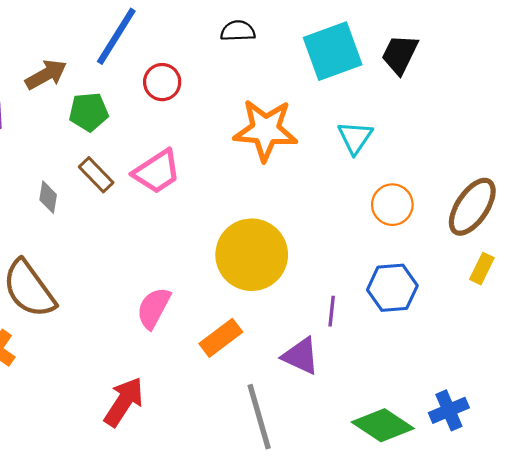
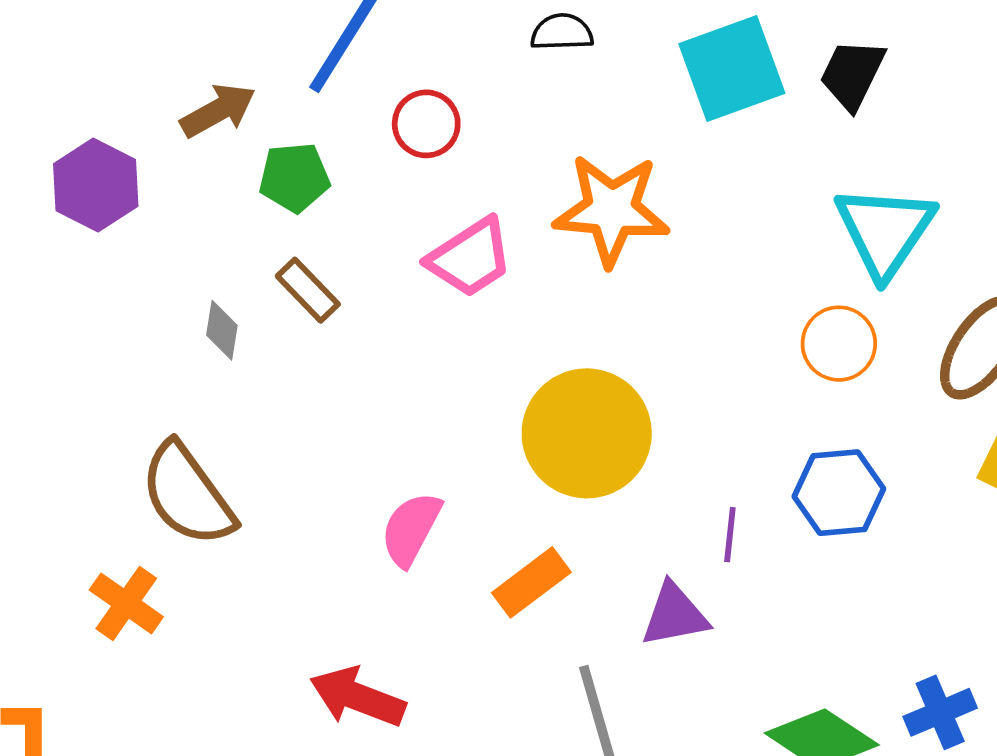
cyan triangle: (355, 137) -> (885, 231), moved, size x1.6
pink trapezoid: (157, 172) -> (470, 258), moved
purple triangle: (301, 356) -> (675, 615), turned -36
red arrow: (124, 402) -> (357, 697), turned -102

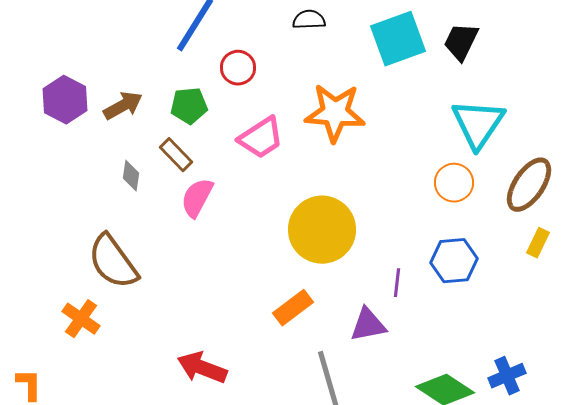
brown arrow: (218, 111) -> (123, 106), moved
green pentagon: (294, 177) -> (189, 106), moved
pink semicircle: (411, 529) -> (197, 198), moved

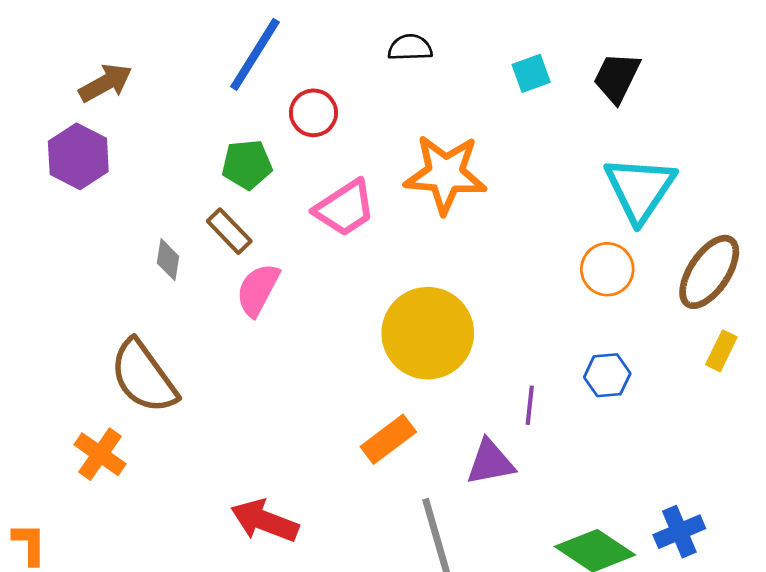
cyan square: (398, 39) -> (531, 73), size x0.5
brown arrow: (123, 106) -> (105, 83), moved
blue hexagon: (454, 261) -> (607, 375), size x0.7

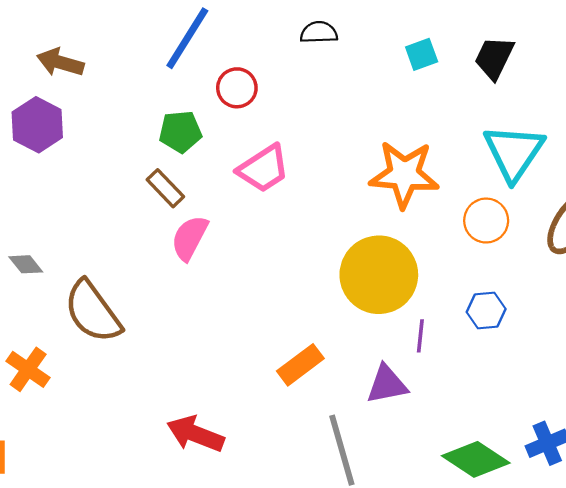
brown arrow: (105, 83) -> (60, 62), turned -135
orange star: (445, 174) -> (404, 174), moved
gray diamond: (168, 260) -> (26, 264), moved, turned -48
yellow circle: (428, 333) -> (379, 275), moved
orange cross: (100, 454) -> (28, 369), moved

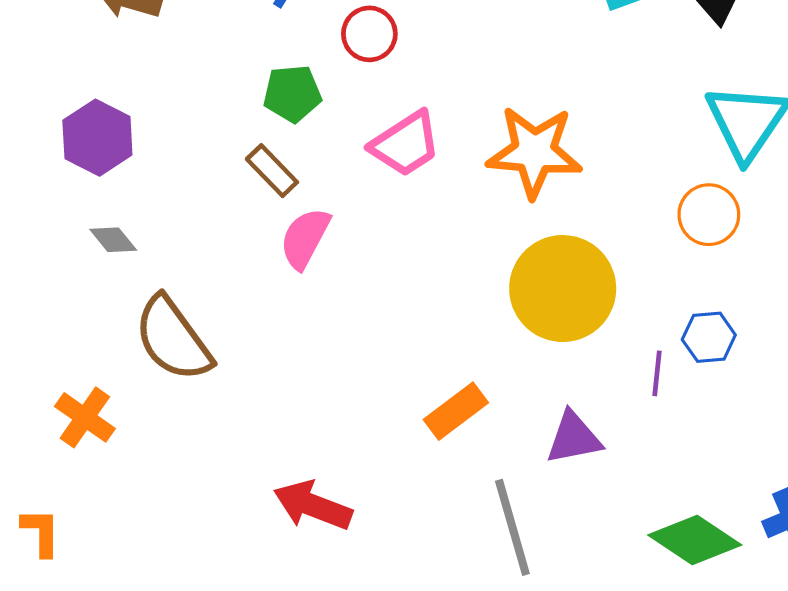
purple hexagon: (37, 125) -> (97, 138), moved
orange star: (404, 174) -> (534, 152), moved
gray diamond: (26, 264) -> (113, 240), moved
purple line: (420, 336) -> (657, 373), moved

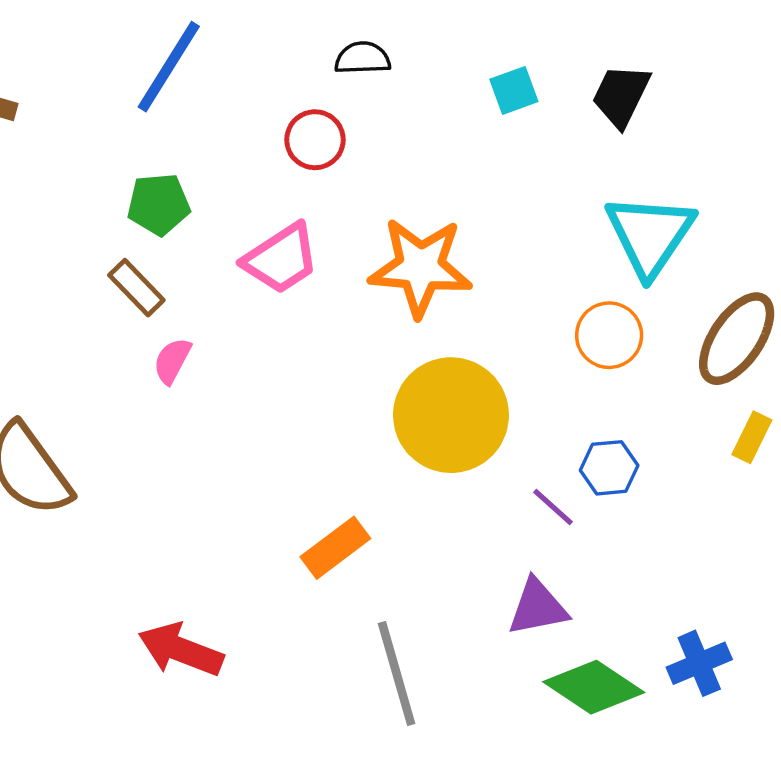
red circle: (369, 34) -> (315, 140), moved
pink semicircle: (305, 238) -> (172, 361), size x0.7
purple line: (657, 373) -> (553, 507), turned -54
purple triangle: (574, 438) -> (538, 607), moved

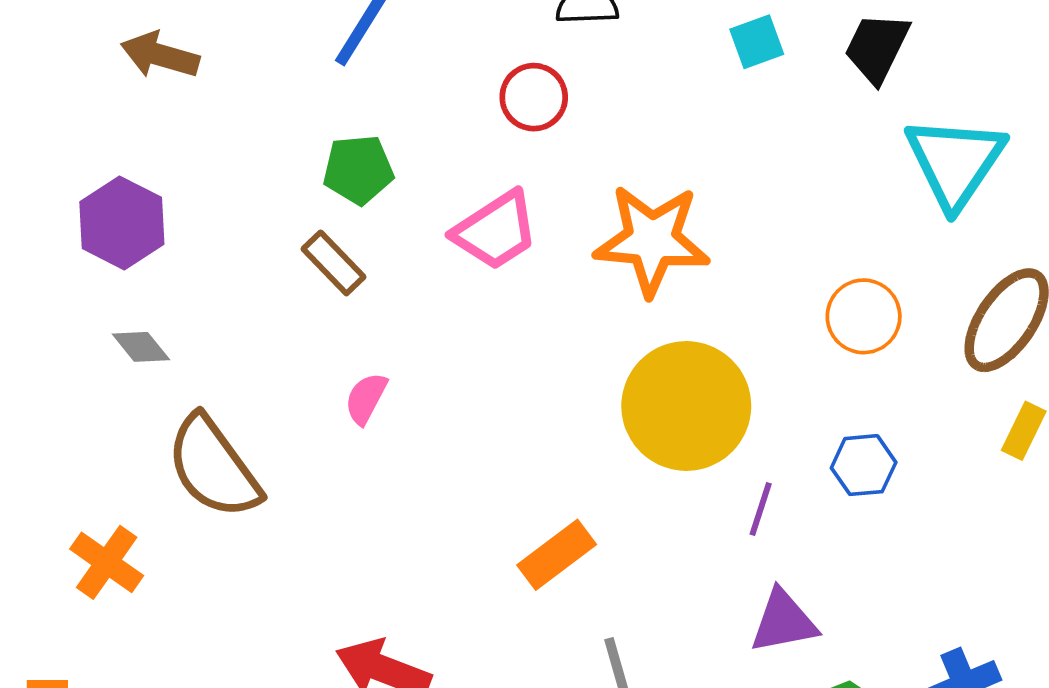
cyan triangle: (650, 235) -> (955, 162), moved
pink semicircle: (172, 361) -> (366, 398), moved
purple line: (553, 507) -> (761, 509), moved, turned 66

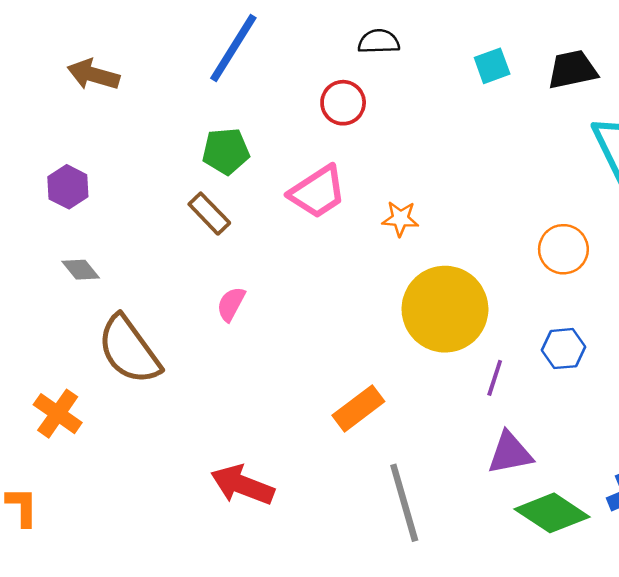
black trapezoid: (877, 48) -> (572, 70), turned 52
purple hexagon: (122, 223) -> (68, 187), size x0.7
orange star: (652, 240) -> (400, 219), moved, size x0.5

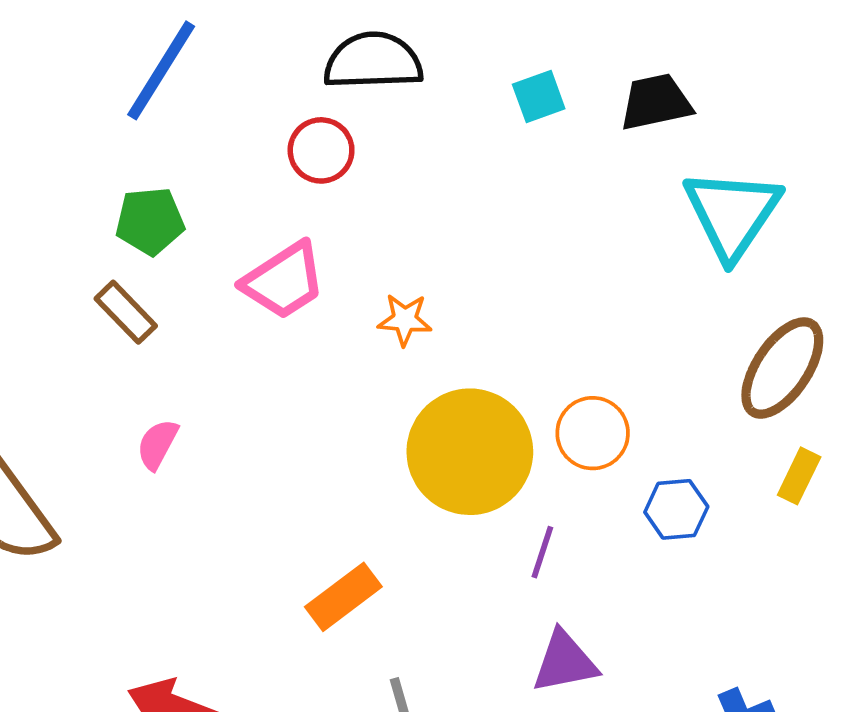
black semicircle: (379, 42) -> (373, 61), size x1.6
orange circle: (563, 249) -> (593, 433), moved
blue hexagon: (563, 349) -> (676, 509), moved

